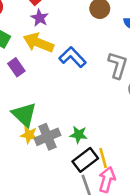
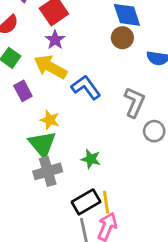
green triangle: (24, 115) -> (42, 144), moved
yellow star: (29, 135) -> (50, 120), moved
green star: (79, 135) -> (91, 159), moved

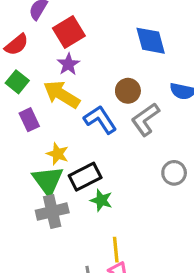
brown circle: (122, 38) -> (128, 91), moved
gray L-shape: (134, 102) -> (145, 119), moved, turned -152
black rectangle: (86, 202) -> (85, 177), moved

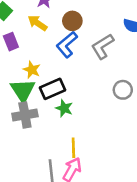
brown circle: (128, 91) -> (72, 21), moved
yellow arrow: (62, 94) -> (37, 23), size x0.7
blue L-shape: (100, 120) -> (67, 45), turned -100

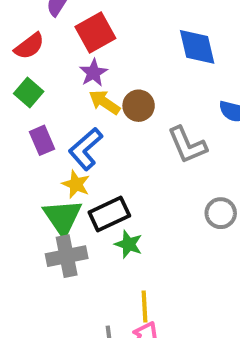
yellow arrow: (37, 23) -> (105, 102), moved
blue L-shape: (67, 45) -> (86, 149), moved
gray L-shape: (103, 46) -> (187, 145), turned -80

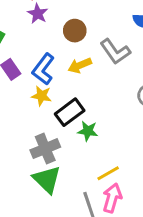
yellow arrow: (105, 102) -> (80, 65), moved, turned -45
green triangle: (63, 217) -> (47, 179), moved
yellow line: (144, 307) -> (108, 173), turned 75

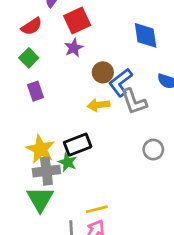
blue L-shape: (43, 69) -> (121, 82), moved
yellow star: (41, 96) -> (41, 149), moved, size x1.5
green star: (88, 131) -> (67, 162), moved

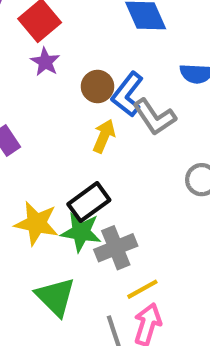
yellow arrow: (98, 105) -> (104, 136), turned 135
green star: (67, 162) -> (81, 232), size x1.4
gray cross: (46, 171) -> (116, 248), moved

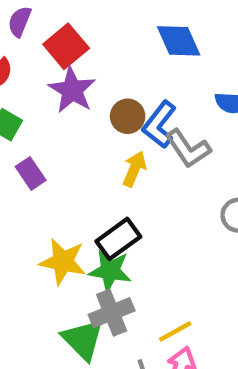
purple star: (45, 62) -> (72, 90), size x1.5
gray cross: (116, 248) -> (112, 313), moved

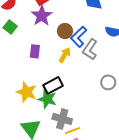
gray L-shape: (188, 149) -> (90, 49), turned 60
purple rectangle: (31, 173) -> (35, 51), moved, turned 32
gray cross: (112, 313) -> (62, 119), moved, turned 30

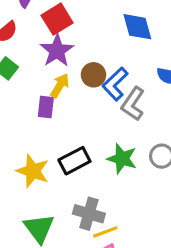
yellow arrow: (65, 55) -> (60, 86), moved
green star: (47, 99) -> (122, 159), moved

